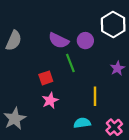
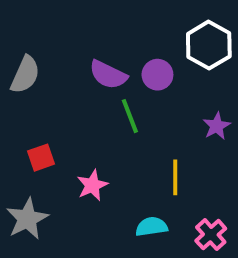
red square: (46, 78) -> (41, 158), moved

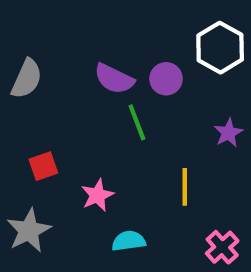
cyan semicircle: (152, 227) -> (129, 241), moved

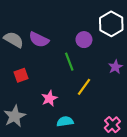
gray semicircle: (27, 79) -> (14, 40), turned -84
purple semicircle: (114, 79) -> (39, 40), moved
red square: (43, 166) -> (21, 75), moved
yellow line: (185, 187) -> (84, 87), moved, turned 36

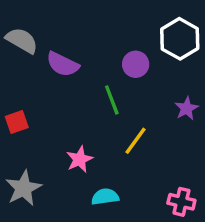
gray semicircle: (14, 40) -> (22, 40), moved
red square: (21, 75) -> (17, 122), moved
pink cross: (112, 125) -> (181, 202), turned -35

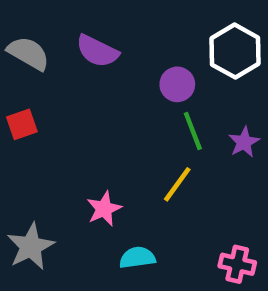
purple semicircle: (63, 64) -> (97, 51), moved
green line: (112, 100) -> (193, 131), moved
red square: (17, 122) -> (22, 124), moved

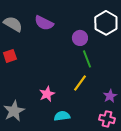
purple star: (244, 142) -> (110, 96), moved

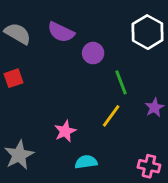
purple circle: (80, 38) -> (93, 53), moved
purple star: (110, 96) -> (155, 108), moved

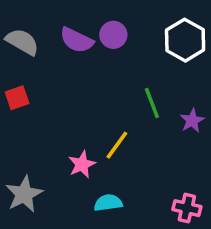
purple circle: (93, 53) -> (113, 35), moved
purple star: (155, 108) -> (192, 121), moved
yellow line: (111, 116) -> (117, 145), moved

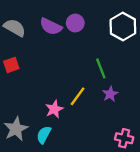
purple star: (192, 121) -> (110, 94), moved
cyan semicircle: (108, 203) -> (44, 135), moved, turned -54

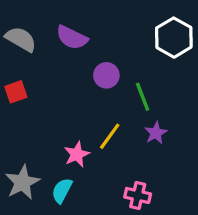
purple circle: (75, 23) -> (106, 75), moved
pink cross: (124, 138) -> (138, 195), moved

